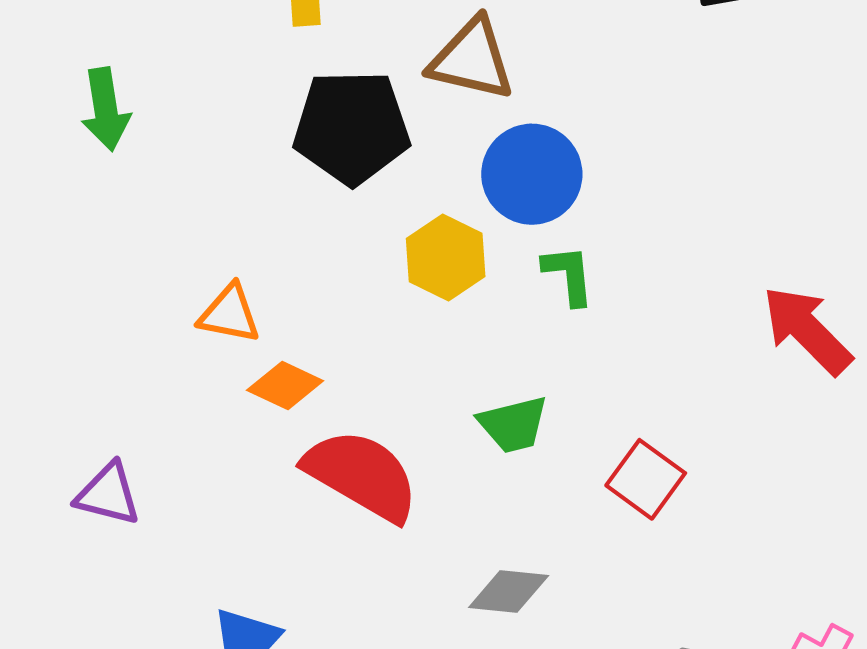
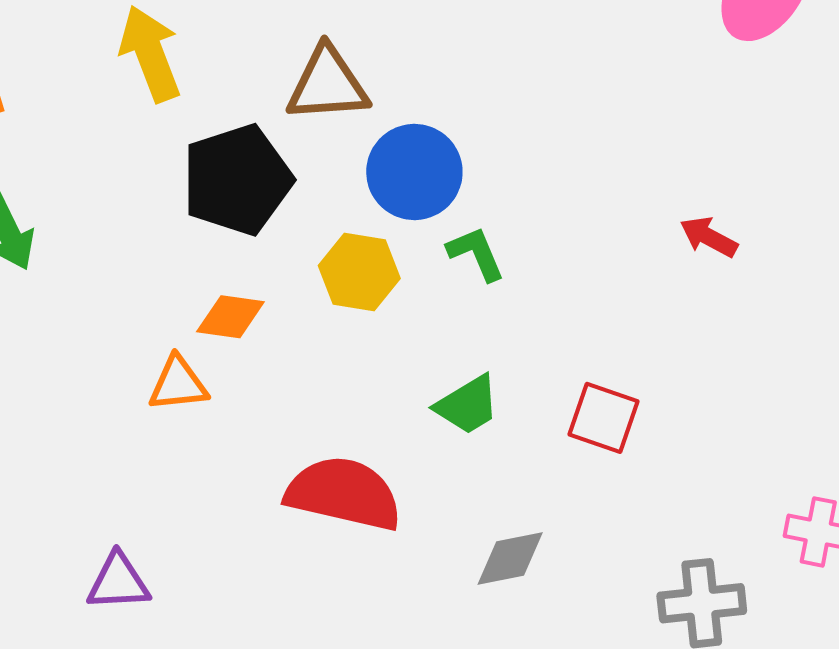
red arrow: (807, 330) -> (709, 237), size x0.6
orange diamond: (285, 385) -> (230, 317), moved

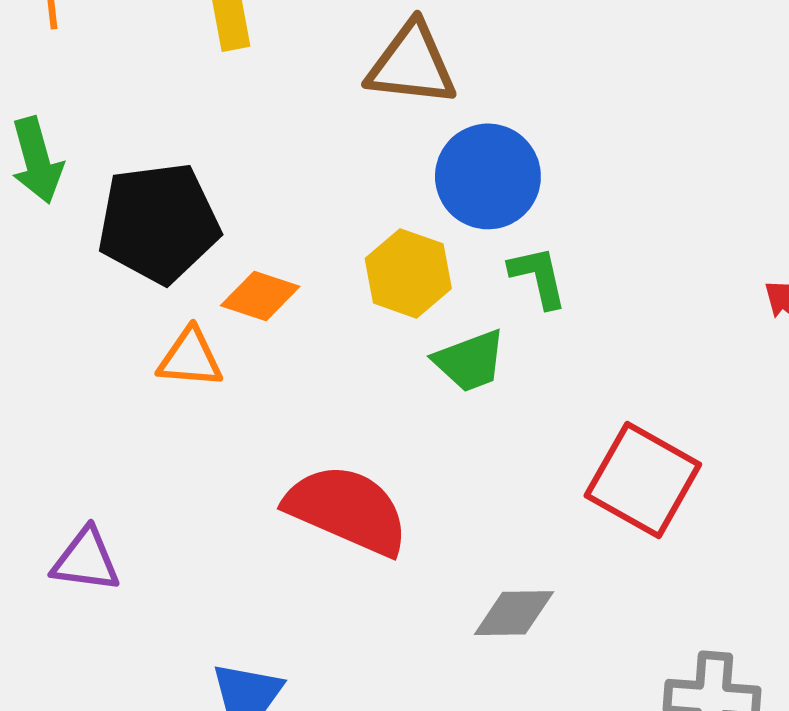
black pentagon: (237, 180) -> (159, 223), moved
green trapezoid: (468, 405) -> (470, 361), moved
red square: (603, 418) -> (643, 480), size x1.4

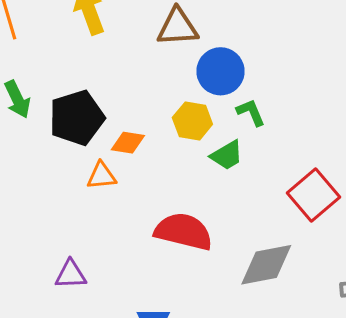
red square: (643, 480) -> (314, 195), turned 30
gray diamond: (514, 613) -> (266, 265), size x1.5

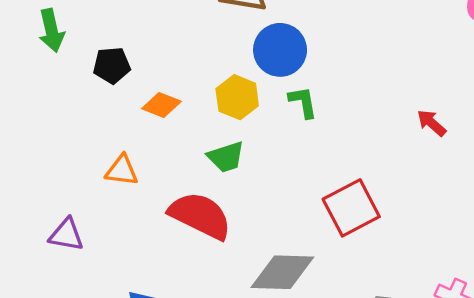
black pentagon: (77, 118) -> (112, 65), size x0.6
green trapezoid: (227, 155) -> (226, 157), moved
orange triangle: (101, 176) -> (122, 170), moved

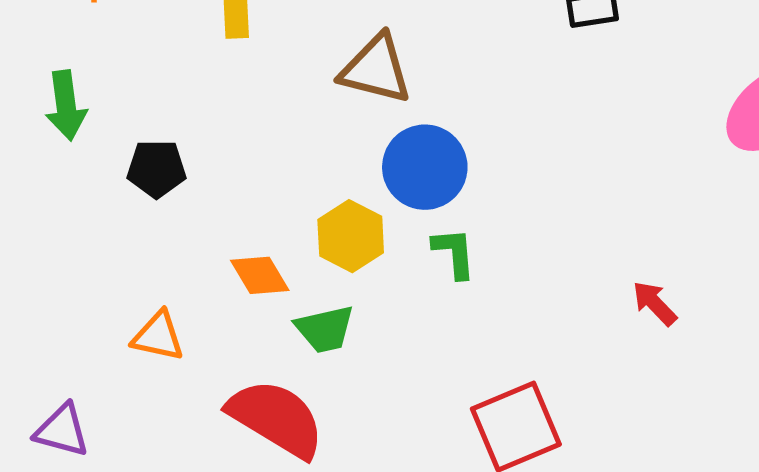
orange diamond: (161, 105) -> (260, 275), moved, turned 33

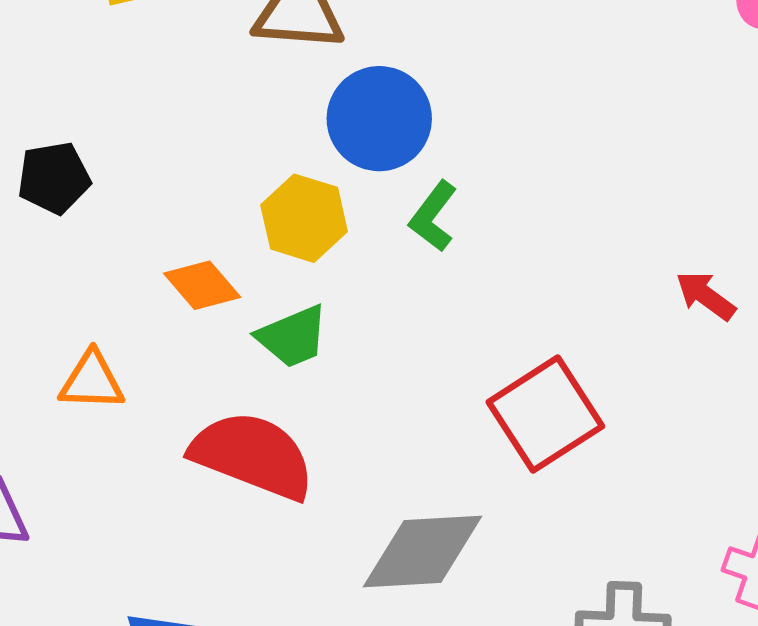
green L-shape: (454, 253) -> (433, 216), turned -128
red arrow: (655, 303) -> (706, 296), moved

